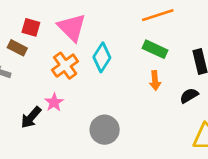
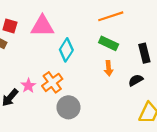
pink triangle: (72, 27) -> (42, 26), turned -45
orange cross: (65, 66) -> (52, 82), moved

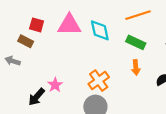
cyan diamond: (66, 50) -> (100, 30), moved, turned -45
orange cross: (52, 82) -> (99, 81), moved

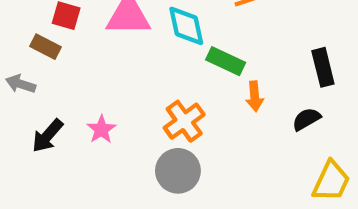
green rectangle: (136, 42) -> (226, 61), moved
black arrow: (37, 97) -> (48, 136), moved

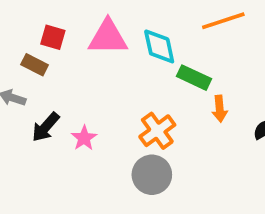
black arrow: (48, 136) -> (46, 127), moved

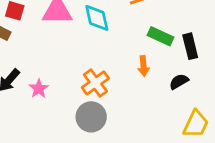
green rectangle: (194, 78) -> (160, 36), moved

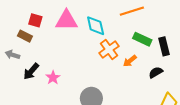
orange arrow: (143, 66) -> (130, 61), turned 56
orange cross: (95, 83) -> (109, 50), moved

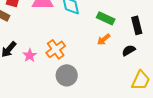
green rectangle: (142, 39) -> (106, 18), moved
orange cross: (109, 50) -> (56, 49), moved

